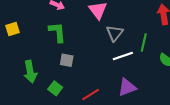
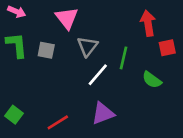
white line: (123, 56) -> (98, 75), turned -30
gray square: (67, 60) -> (46, 50), moved

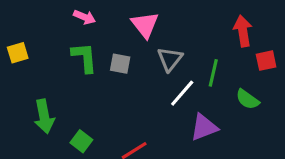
purple triangle: (103, 113) -> (204, 127), moved

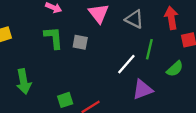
gray triangle: (170, 59) -> (134, 19), moved, turned -42
green semicircle: (247, 99) -> (175, 69), turned -78
green square: (81, 141) -> (65, 100), moved, turned 35

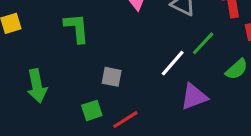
gray square: (80, 42) -> (112, 77), moved
green line: (149, 49) -> (203, 43), turned 30

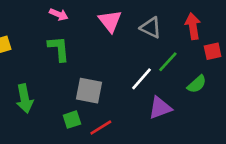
gray square: (112, 77) -> (89, 91), size x1.5

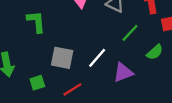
white line: (142, 79) -> (97, 58), moved
green square: (72, 120) -> (37, 83), moved

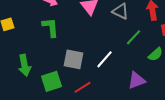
purple triangle: (123, 72) -> (136, 80), moved
green square: (37, 83) -> (51, 81), size x1.5

